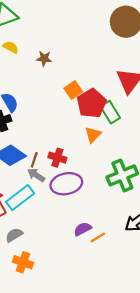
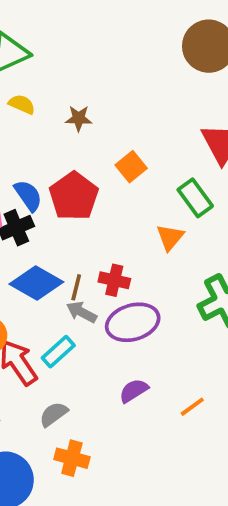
red pentagon: (91, 103) -> (74, 196), moved
cyan rectangle: (20, 198) -> (58, 352), size x0.7
purple semicircle: (83, 229) -> (134, 391), moved

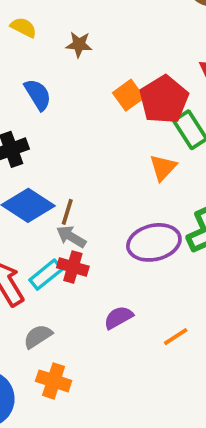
blue semicircle: (28, 196) -> (38, 95), moved
red pentagon: (74, 196) -> (164, 100), moved
red cross: (114, 280) -> (73, 267), moved
purple ellipse: (133, 322) -> (154, 242), moved

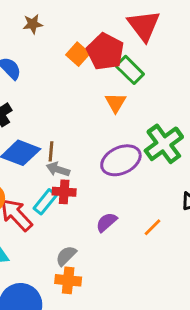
gray semicircle: (38, 336) -> (66, 256), moved

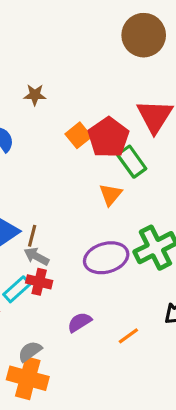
orange cross: (68, 280) -> (28, 378), size x1.4

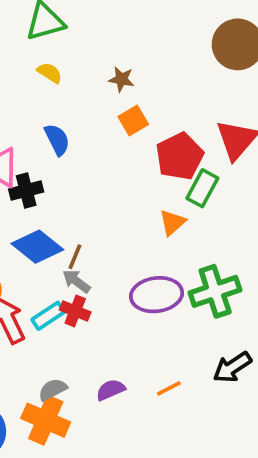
brown star: (35, 95) -> (121, 79), moved
orange square: (78, 135) -> (133, 120), moved
green rectangle: (132, 162) -> (202, 188), turned 56
purple semicircle: (80, 322) -> (111, 390), moved

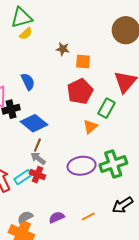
yellow semicircle: (50, 73) -> (26, 34), moved, turned 104
orange square: (133, 120) -> (83, 62), moved, turned 35
red pentagon: (180, 156) -> (80, 91), moved
blue diamond: (37, 247) -> (34, 123), moved

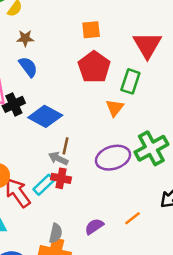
brown star: (63, 49) -> (25, 38), moved
brown line: (37, 145) -> (66, 146), moved
gray semicircle: (25, 217) -> (56, 233), turned 140

